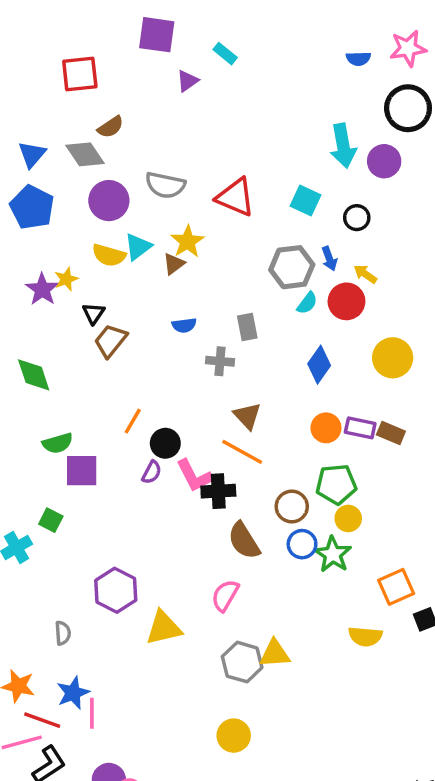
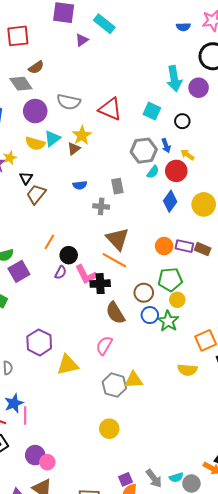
cyan rectangle: (225, 54) -> (104, 24), size x1.5
blue diamond: (319, 365) -> (170, 201), moved
brown triangle: (247, 416) -> (117, 239), size x1.4
purple square: (82, 471) -> (19, 271), turned -30

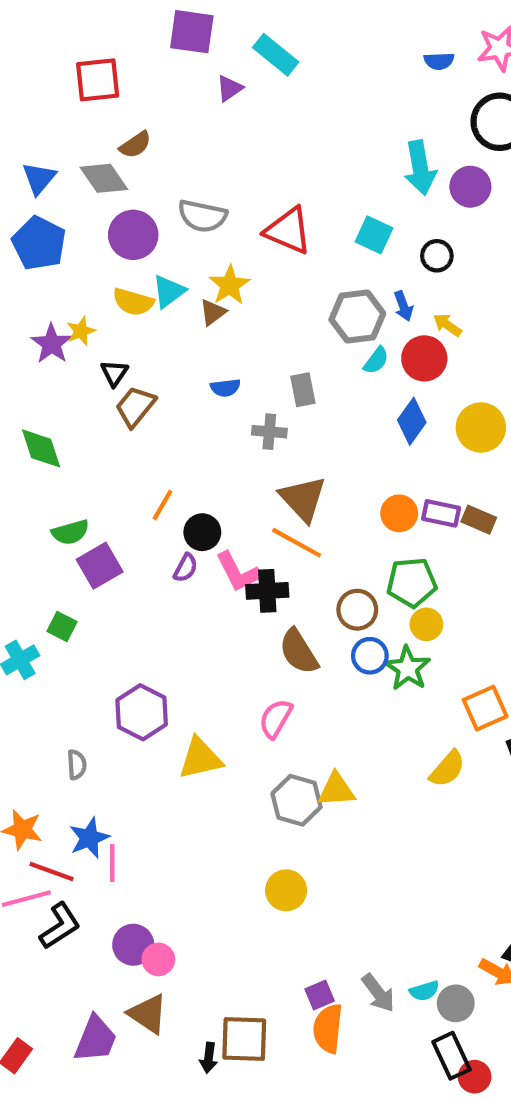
yellow semicircle: (187, 370) -> (447, 769), turned -54

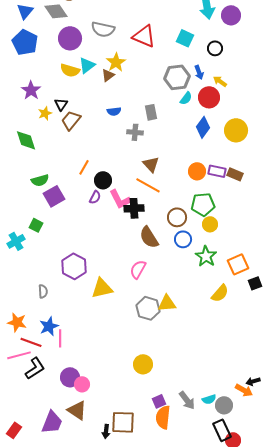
yellow star: (81, 331) -> (45, 113), moved
brown triangle: (303, 499) -> (151, 164), size x0.7
green star: (408, 668) -> (206, 256), moved
yellow circle: (286, 890) -> (143, 364), moved

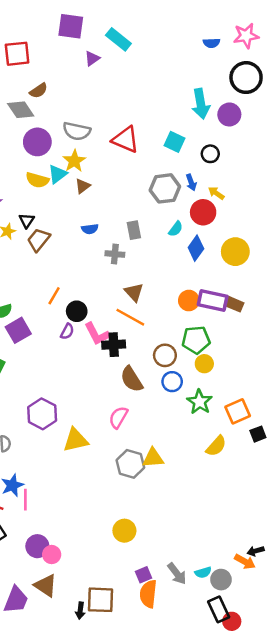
yellow star: (116, 62) -> (74, 161), moved
cyan semicircle: (186, 98) -> (176, 229), moved
purple rectangle: (217, 171) -> (213, 301), size x1.4

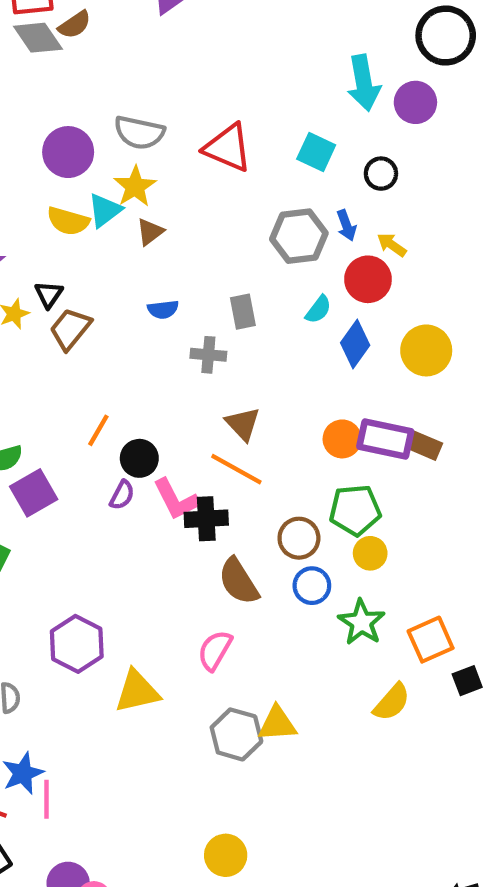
brown semicircle: (39, 91) -> (75, 25), moved
gray diamond: (21, 110) -> (38, 38), moved

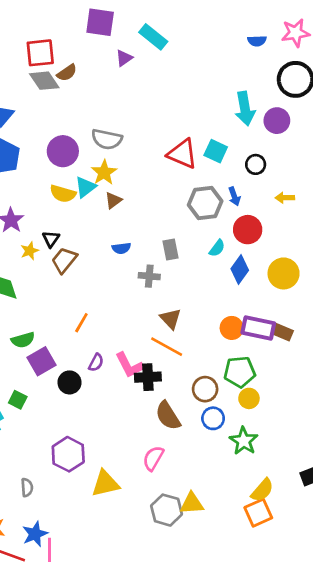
red triangle: (228, 148) -> (182, 154), moved
yellow arrow: (392, 245) -> (285, 198), moved, turned -36
black circle: (139, 458) -> (69, 382), moved
orange square: (431, 640) -> (258, 513), moved

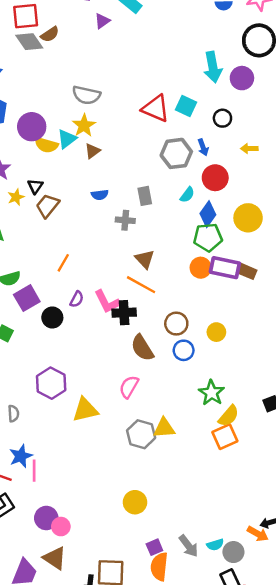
purple circle: (63, 151) -> (32, 127), moved
green pentagon: (240, 372) -> (208, 237), moved
green star: (244, 441) -> (212, 393), moved

